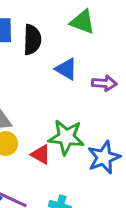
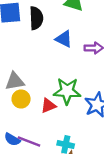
red triangle: (41, 154) -> (48, 106), turned -49

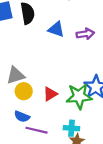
green star: (67, 91) -> (79, 96), moved
blue semicircle: (12, 139) -> (22, 117), moved

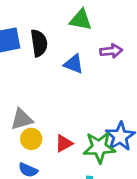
purple arrow: (85, 34) -> (111, 51), moved

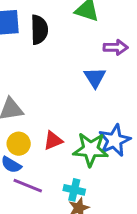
blue triangle: (74, 64) -> (95, 77), moved, turned 30
yellow circle: (31, 139) -> (19, 144), moved

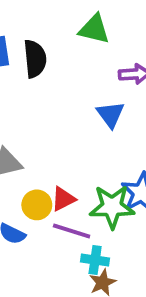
yellow circle: (19, 144) -> (37, 205), moved
purple line: (28, 186) -> (72, 231), moved

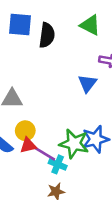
red triangle: (63, 199) -> (28, 145), moved
cyan cross: (95, 260) -> (58, 164), moved

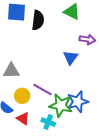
red triangle: (28, 145) -> (23, 119), moved, turned 48
purple line: (44, 153) -> (42, 89), moved

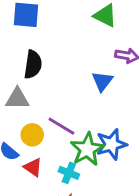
black semicircle: (38, 20) -> (33, 64), moved
green star: (61, 105) -> (87, 149), turned 30

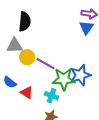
blue triangle: (102, 81) -> (86, 28), moved
yellow circle: (32, 135) -> (27, 57), moved
green star: (87, 149) -> (64, 79), turned 30

